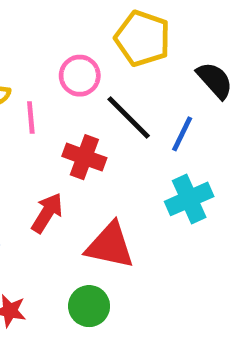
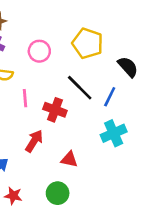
pink circle: (80, 76) -> (39, 51), moved
pink line: (31, 118) -> (25, 98), moved
red triangle: (110, 246) -> (69, 159), size x0.6

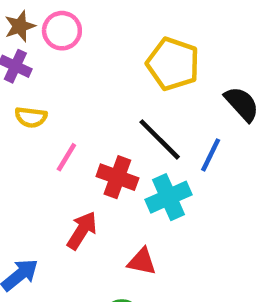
pink circle: (39, 51) -> (62, 31), moved
pink line: (25, 98) -> (66, 157), turned 36
cyan cross: (114, 133) -> (169, 197), moved

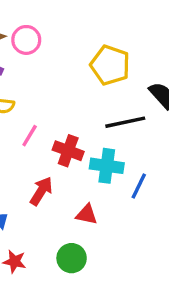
black line: (160, 139) -> (125, 122), moved, turned -57
blue line: (211, 155) -> (139, 186), moved
cyan cross: (169, 197) -> (107, 166), turned 32

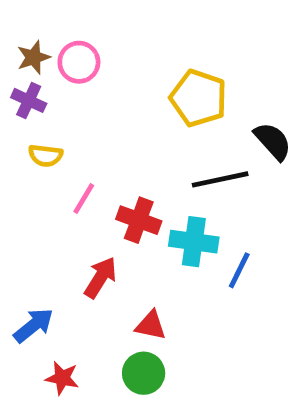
red triangle: (87, 214) -> (151, 325), moved

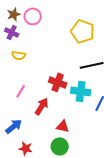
pink line: (84, 199) -> (21, 91), moved

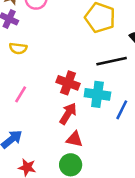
red arrow: (42, 106) -> (68, 114), moved

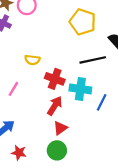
yellow semicircle: (18, 48) -> (32, 60), moved
red triangle: (74, 139) -> (60, 128), turned -48

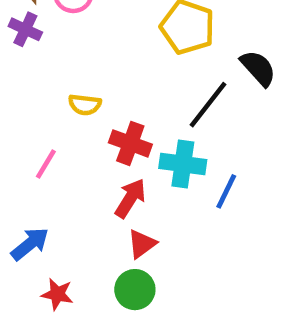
black line: (93, 60) -> (208, 105), turned -40

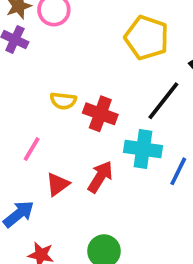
red cross: (130, 143) -> (100, 114), moved
red triangle: (142, 244) -> (58, 184), moved

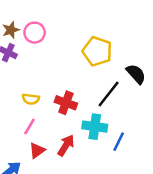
yellow semicircle: (63, 101) -> (31, 99), moved
pink line: (32, 149) -> (30, 127), moved

